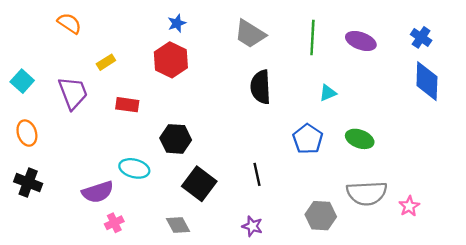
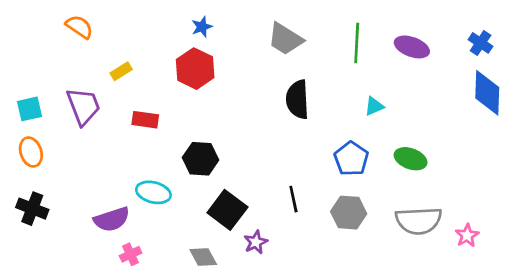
cyan square: (22, 81) -> (30, 109), moved, turned 35
gray hexagon: (321, 216) -> (349, 213), moved
purple star: (252, 226) -> (256, 242), moved, turned 30

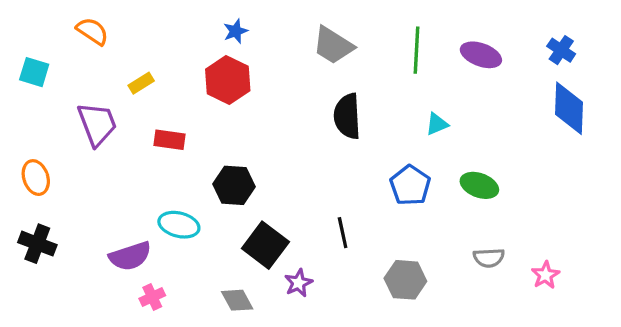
cyan square: (30, 109) -> (34, 72), moved, turned 30
gray hexagon: (349, 213) -> (405, 280), moved
gray semicircle: (419, 221) -> (489, 258), size x0.6

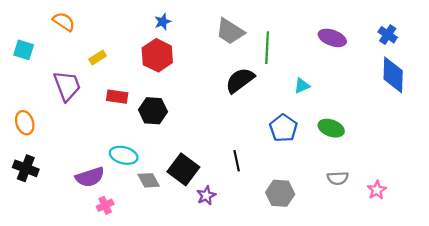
green line: (416, 50) -> (267, 48), moved
black semicircle: (347, 116) -> (240, 80), turned 56
black hexagon: (234, 185) -> (153, 111), moved
gray diamond: (237, 300) -> (149, 180), moved

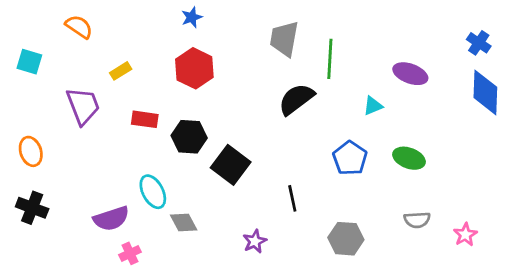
blue star: (163, 22) -> (192, 17), moved
gray trapezoid: (230, 31) -> (284, 39), turned 68
purple ellipse: (332, 38) -> (410, 74), moved
cyan ellipse: (124, 155) -> (153, 192), turned 48
black square: (183, 169) -> (231, 165), moved

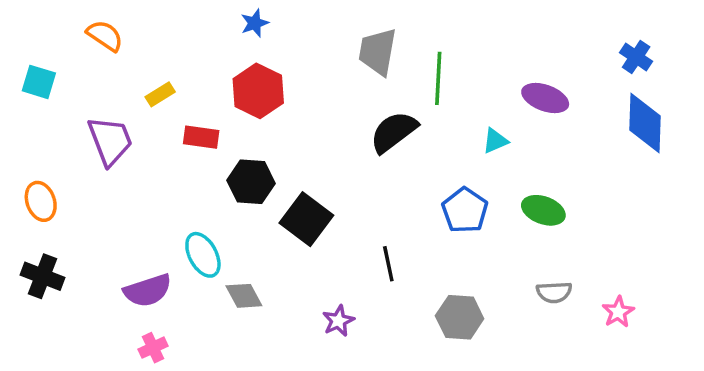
red rectangle: (145, 119) -> (201, 137), moved
pink cross: (130, 253) -> (153, 348), moved

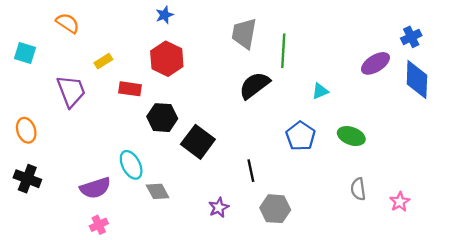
blue cross: (636, 57) -> (411, 37), turned 30
purple ellipse: (545, 98) -> (375, 63), moved, turned -52
gray semicircle: (554, 292) -> (358, 189), turned 85
gray hexagon: (460, 317) -> (275, 209), moved

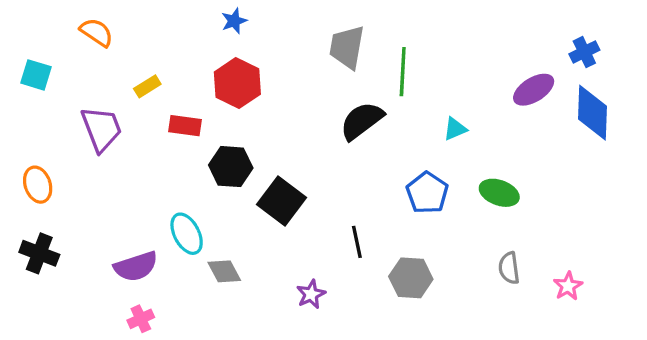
gray hexagon: (275, 209) -> (411, 278), moved

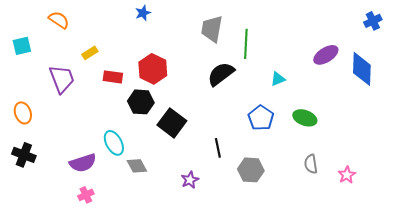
blue cross: (584, 52) -> (373, 21), moved
cyan square: (36, 75) -> (22, 46), turned -30
red hexagon: (237, 83) -> (153, 69), moved

